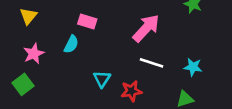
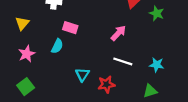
pink arrow: (146, 28) -> (118, 33), size x0.7
green square: (23, 84) -> (26, 87), moved

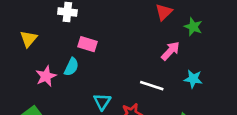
pink arrow: (118, 33) -> (170, 51), moved
pink star: (27, 54) -> (46, 76), moved
cyan star: (157, 65) -> (193, 79), moved

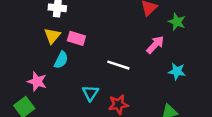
yellow triangle: (29, 39) -> (52, 36), moved
pink star: (46, 76) -> (37, 82), moved, turned -30
white line: (152, 86) -> (118, 65), moved

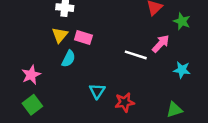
white line: (118, 65) -> (136, 55), moved
pink star: (37, 82) -> (31, 75), moved, turned 30

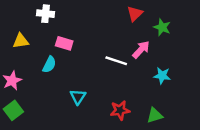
yellow triangle: (60, 35) -> (21, 41), moved, turned 42
red star: (125, 102) -> (120, 110), moved

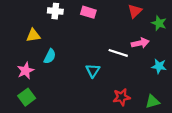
pink rectangle: (64, 43) -> (88, 12), moved
pink arrow: (141, 50) -> (140, 43), turned 35
cyan semicircle: (49, 64) -> (50, 56), moved
cyan triangle: (78, 97) -> (93, 71), moved

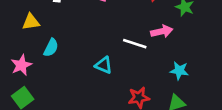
cyan star: (159, 66) -> (179, 71), moved
cyan triangle: (93, 71) -> (104, 65), turned -40

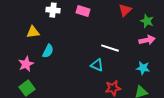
pink arrow: (162, 31) -> (147, 40), moved
cyan triangle: (104, 65) -> (97, 65), moved

